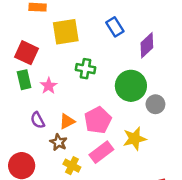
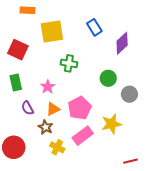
green rectangle: (24, 80) -> (16, 83), moved
pink star: (49, 86) -> (48, 87), moved
green circle: (131, 86) -> (108, 78), size x0.6

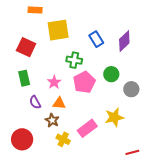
blue rectangle: (94, 27) -> (96, 39), moved
pink pentagon: (80, 108) -> (84, 82), moved
orange triangle: (53, 109) -> (59, 103), turned 32

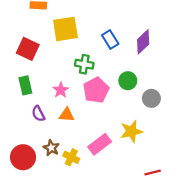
brown star: (52, 120) -> (51, 148), moved

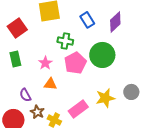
red square: (28, 49) -> (17, 28), turned 30
green circle: (128, 81) -> (102, 55), size x1.6
gray circle: (151, 98) -> (131, 92), moved
purple semicircle: (38, 114) -> (25, 95), moved

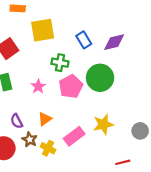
purple diamond: (115, 22) -> (114, 42), turned 30
orange triangle: (50, 84) -> (45, 119), moved, turned -40
gray circle: (131, 92) -> (140, 131), moved

